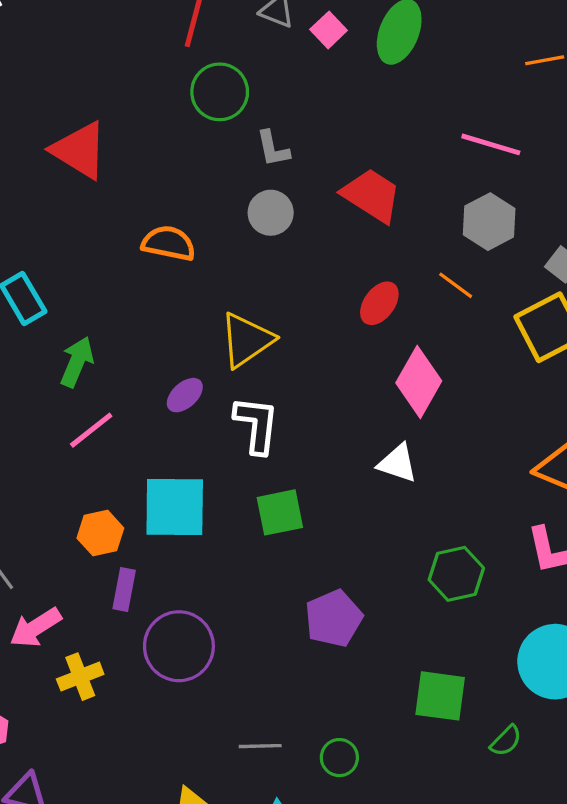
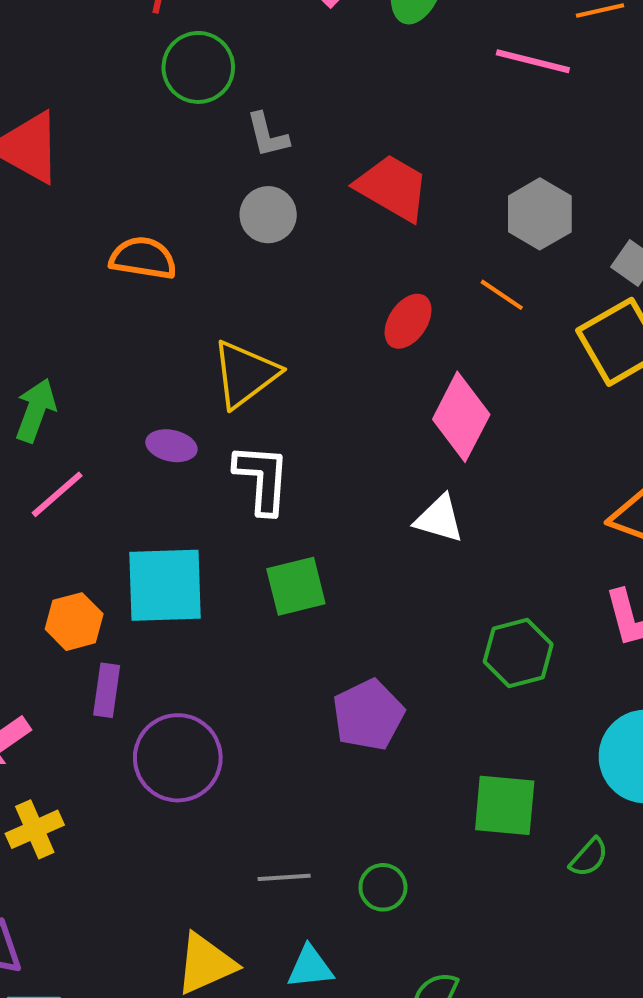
pink line: (491, 144) -> (533, 61), moved
purple ellipse: (185, 395) -> (171, 446), turned 57
yellow cross: (80, 677) -> (35, 829), moved

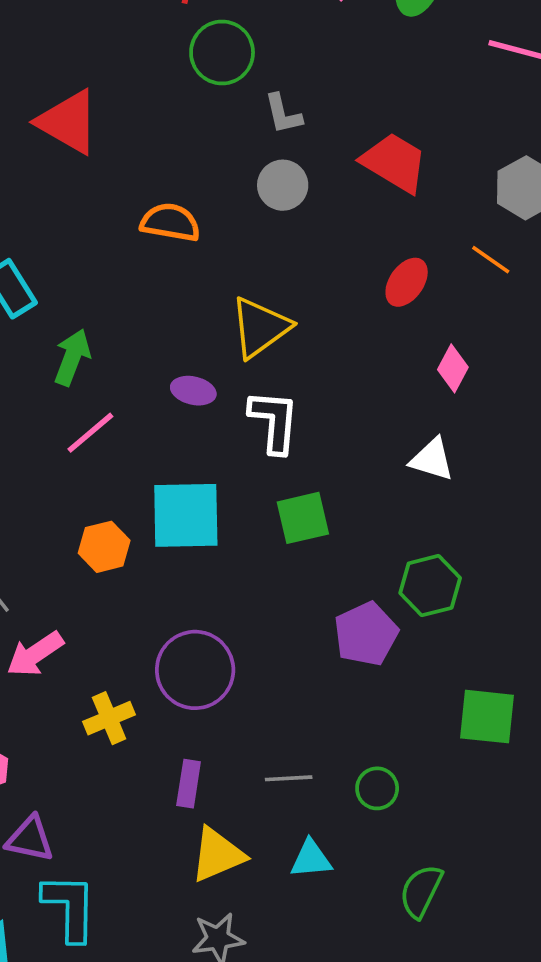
pink diamond: (461, 417) -> (453, 368), size x0.6
green hexagon: (518, 653) -> (430, 586), moved
purple rectangle: (107, 690) -> (189, 784), moved
yellow cross: (35, 829) -> (109, 718), moved

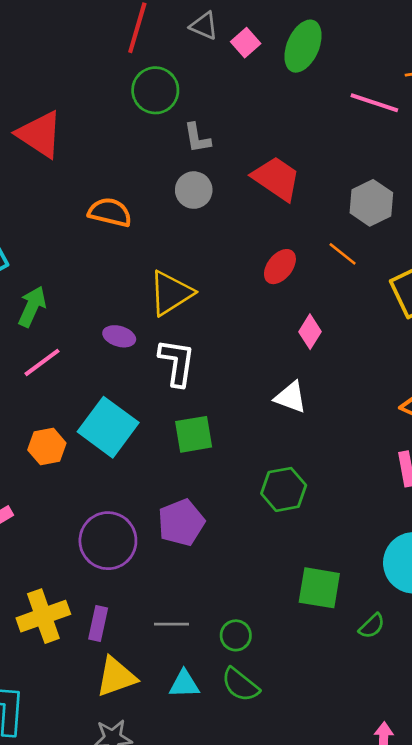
cyan square: (186, 515) -> (108, 427), turned 34
purple pentagon: (366, 634) -> (181, 523), moved
yellow cross: (109, 718) -> (43, 616), moved, size x1.4
green semicircle: (421, 891) -> (240, 685), moved, turned -81

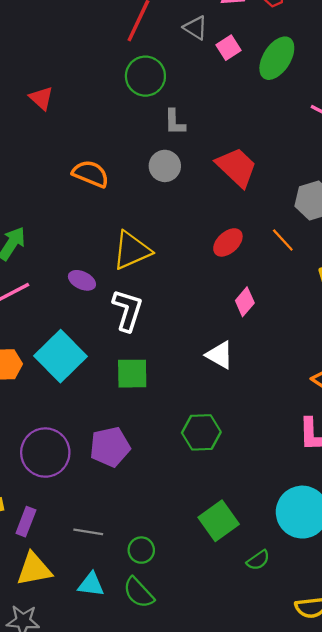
red triangle: (40, 134) -> (41, 98), size x0.6
green square: (319, 588) -> (219, 521), turned 36

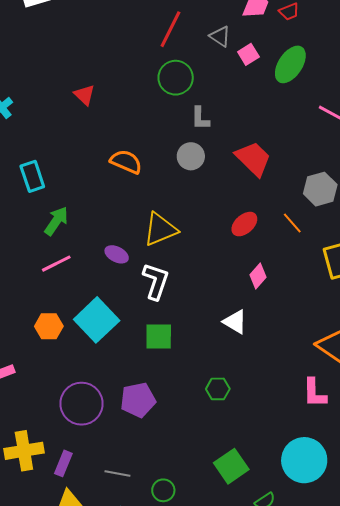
green hexagon: (201, 432) -> (218, 389), size x0.7

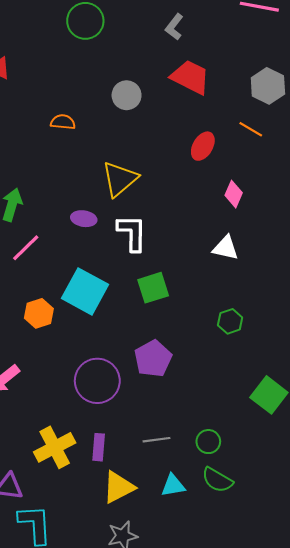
gray L-shape: (200, 118) -> (174, 27), moved, turned 55
orange semicircle: (126, 162) -> (63, 122), size x0.7

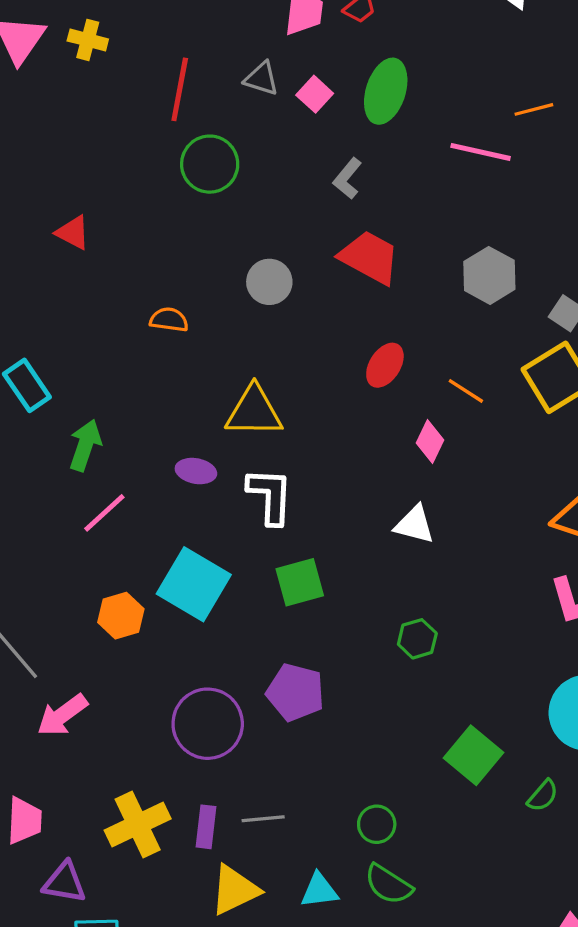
orange line: (251, 129) -> (466, 391), moved
yellow triangle: (120, 179) -> (254, 411), turned 39
purple pentagon: (153, 359) -> (295, 692), turned -30
gray line: (157, 440) -> (263, 819), moved

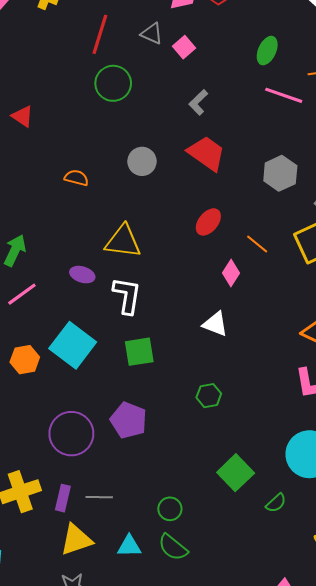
green ellipse: (386, 91) -> (267, 51), moved, size x0.7

